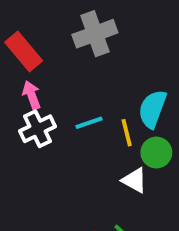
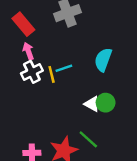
yellow line: (127, 133) -> (52, 74), moved
green circle: (156, 153) -> (106, 103), moved

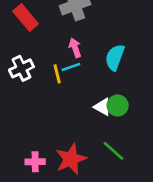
pink arrow: (28, 51) -> (75, 48), moved
white cross: (32, 72) -> (21, 68), moved
green line: (88, 139) -> (113, 151), moved

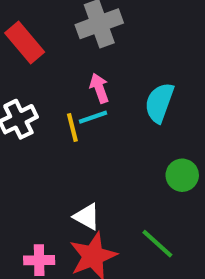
green circle: (118, 105) -> (182, 175), moved
white triangle: (102, 107) -> (87, 217), moved

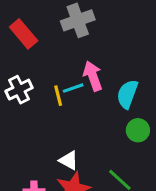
pink arrow: (99, 88) -> (93, 76), moved, size x1.4
cyan semicircle: (159, 103) -> (127, 94), moved

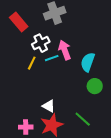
white cross: (19, 90) -> (41, 43), moved
yellow line: (58, 96) -> (32, 63), moved, turned 40

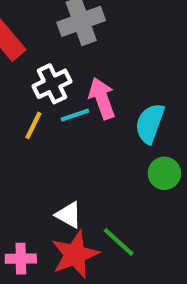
green line: (83, 119) -> (119, 242), moved

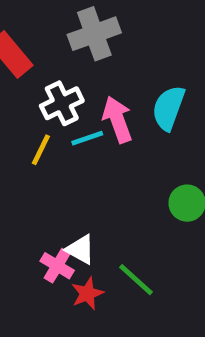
cyan semicircle: (150, 123) -> (169, 108), moved
red star: (75, 254) -> (87, 294), size x0.6
pink cross: (21, 259) -> (57, 266), moved, turned 32

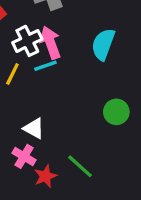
pink arrow: (117, 120) -> (50, 43), moved
white triangle: (80, 249) -> (34, 128), moved

